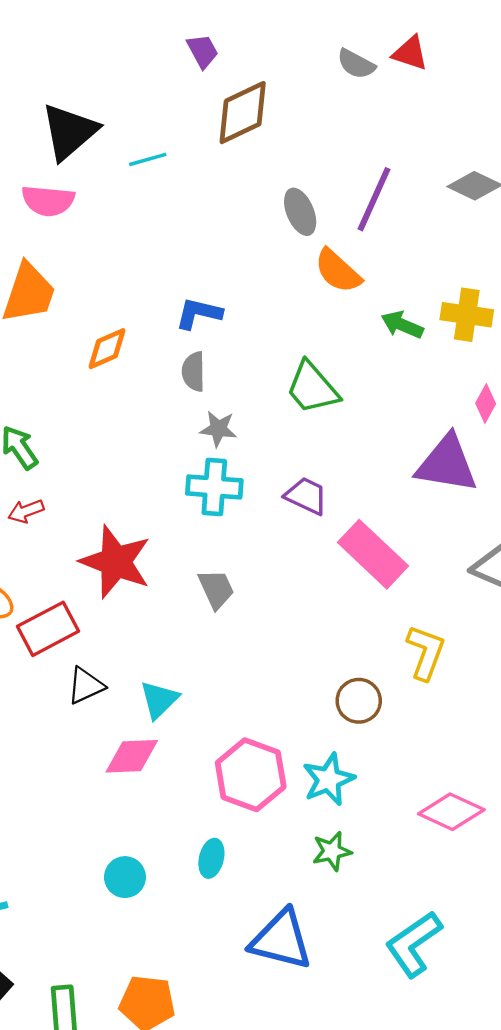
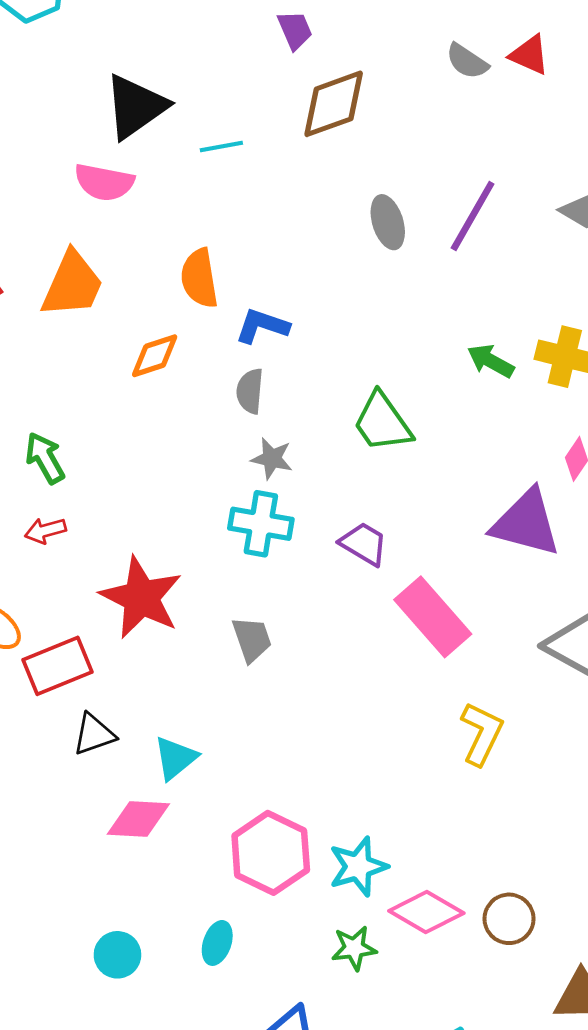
orange semicircle: (338, 271) -> (199, 278), moved, turned 33
brown circle: (359, 701) -> (509, 919), moved
pink diamond: (451, 812) -> (426, 912), moved

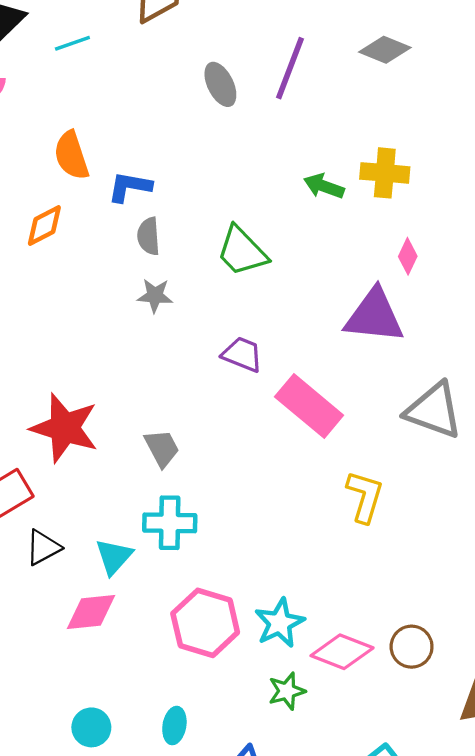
gray semicircle: (250, 391) -> (149, 236), moved
cyan cross: (261, 524) -> (170, 523), moved
cyan ellipse: (217, 943) -> (174, 726), moved

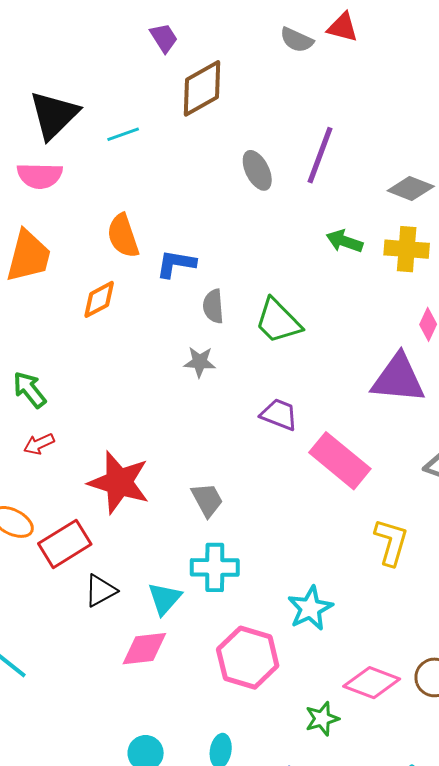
gray diamond: (385, 50) -> (411, 188), moved
green arrow: (324, 186) -> (345, 241), moved
gray semicircle: (149, 236) -> (213, 306), moved
cyan star: (280, 623) -> (310, 608), moved

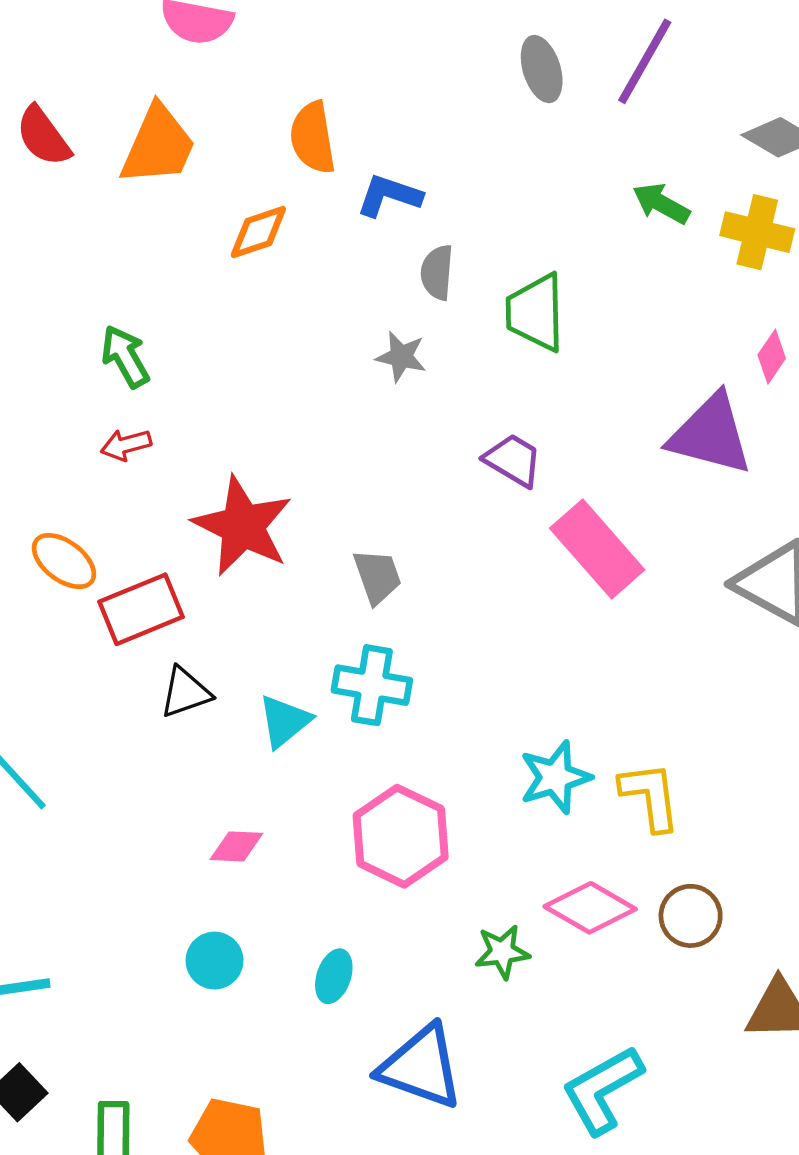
green trapezoid: (278, 321) -> (536, 312), turned 34
yellow L-shape: (391, 542) -> (650, 796), moved, turned -33
cyan star: (310, 608) -> (555, 777), moved
pink diamond: (144, 649) -> (236, 846), moved, size x0.7

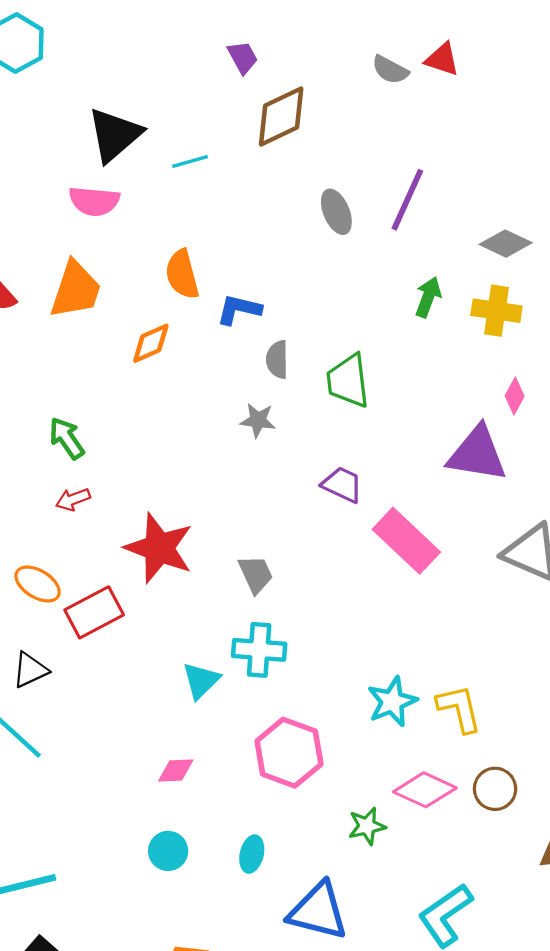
green arrow: (661, 203) -> (428, 297), turned 87
black triangle: (185, 692) -> (30, 670), moved

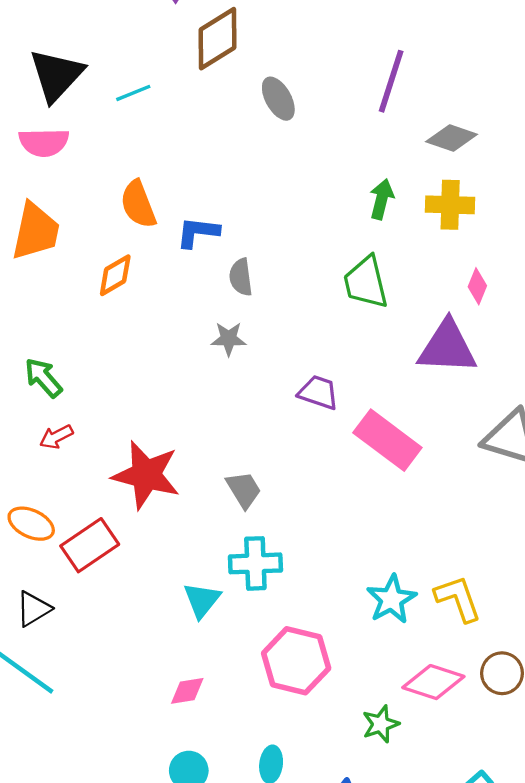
purple line: (407, 200) -> (391, 81), moved
gray ellipse: (336, 212) -> (278, 99), moved
green trapezoid: (348, 381) -> (366, 282), moved

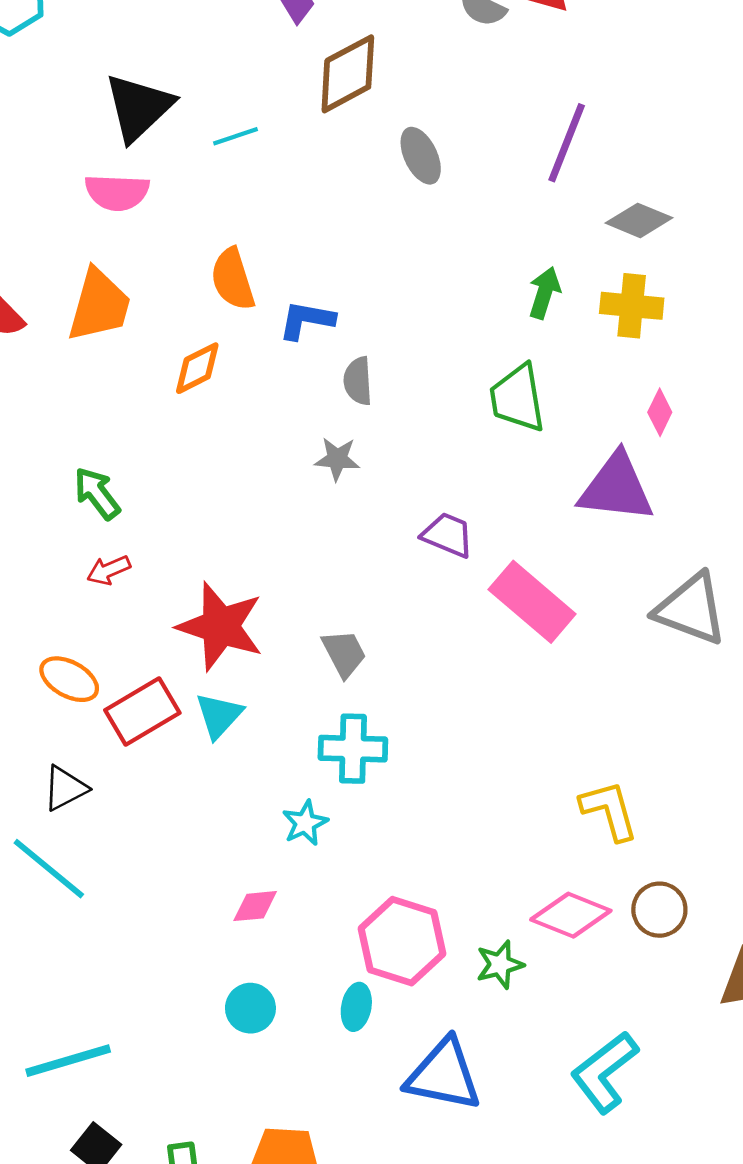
cyan star: (392, 599) -> (305, 823), moved, size x0.7
cyan triangle: (202, 600) -> (219, 715), moved
pink hexagon: (296, 661) -> (402, 941), moved

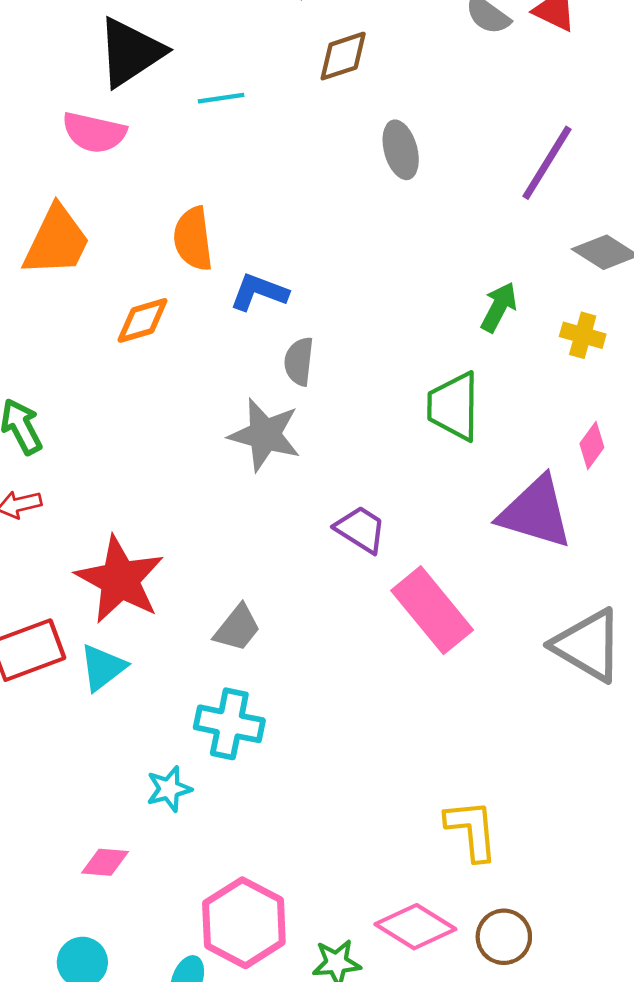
brown diamond: (348, 74) -> (343, 56), size x0.7
yellow cross: (632, 306) -> (583, 335), size x0.7
gray star: (337, 459) -> (265, 435), size x1.6
gray trapezoid: (344, 653) -> (237, 628), turned 56

